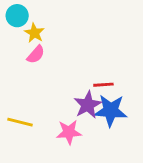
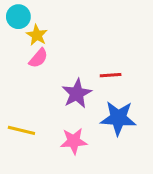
red line: (103, 85) -> (111, 75), moved
purple star: (88, 105) -> (77, 93), moved

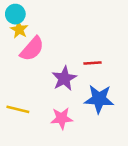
yellow star: (37, 35) -> (19, 30), moved
pink semicircle: (38, 58) -> (32, 49), size x1.5

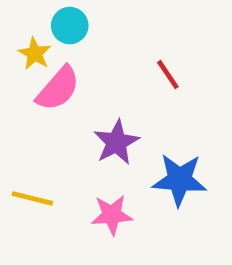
cyan circle: (15, 14) -> (70, 26), moved
red line: (93, 63) -> (168, 75), moved, turned 60

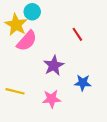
yellow star: (35, 54) -> (16, 25), size x1.5
blue star: (180, 180) -> (83, 83), size x0.7

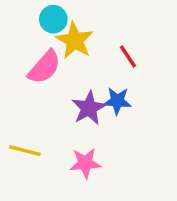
yellow star: (16, 25) -> (75, 40), moved
blue star: (83, 83) -> (117, 101), moved

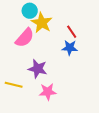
blue star: (117, 101) -> (70, 48), moved
purple star: (89, 108) -> (38, 69), moved, turned -30

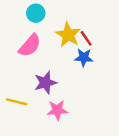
yellow star: (42, 23) -> (68, 35), moved
purple star: (38, 69) -> (45, 83), turned -30

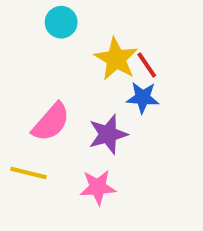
pink semicircle: (30, 46) -> (51, 122), moved
purple star: (45, 83) -> (108, 134), moved

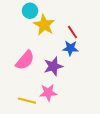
yellow star: (116, 59) -> (44, 25), moved
yellow line: (29, 173) -> (27, 101), moved

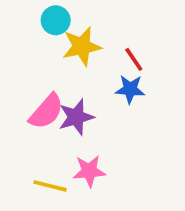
yellow star: (44, 25) -> (82, 46), turned 30
purple star: (53, 66) -> (76, 117), moved

